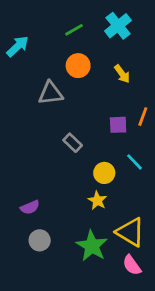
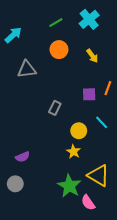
gray triangle: (51, 93) -> (27, 69), moved
gray rectangle: (73, 143) -> (55, 108), turned 72
gray circle: (40, 240) -> (15, 184), moved
pink semicircle: (132, 265) -> (88, 203), moved

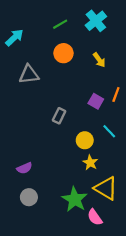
purple square: (89, 94) -> (96, 101), turned 32
yellow star: (74, 152) -> (90, 163), moved
gray circle: (15, 184) -> (29, 197), moved

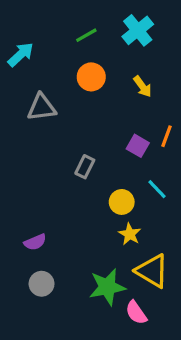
green star: (75, 199) -> (107, 287), turned 30

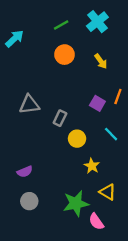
gray triangle: (42, 107) -> (29, 105), moved
yellow circle: (122, 202) -> (77, 139), moved
yellow triangle: (152, 271) -> (108, 192), size x0.7

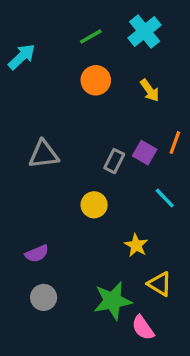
gray rectangle: (60, 118) -> (114, 161), moved
yellow circle: (77, 139) -> (94, 205), moved

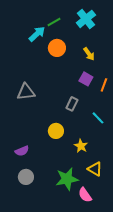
cyan arrow: (22, 57) -> (37, 34), moved
purple square: (145, 153) -> (86, 79), moved
gray rectangle: (114, 161) -> (72, 104), moved
yellow circle: (94, 205) -> (56, 131), moved

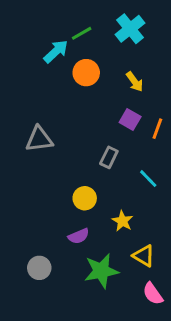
purple semicircle: (22, 151) -> (79, 236), moved
pink semicircle: (85, 195) -> (153, 294), moved

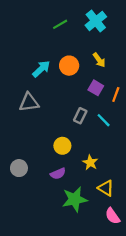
cyan arrow: (56, 51) -> (41, 69), moved
orange circle: (86, 73) -> (69, 66), moved
cyan line: (148, 179) -> (104, 120), moved
gray circle: (39, 268) -> (19, 168), moved

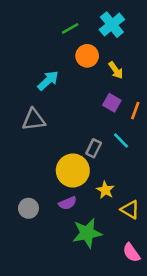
orange circle: (69, 66) -> (87, 56), moved
gray rectangle: (80, 116) -> (94, 148), moved
yellow circle: (62, 146) -> (73, 170), size x1.6
gray circle: (19, 168) -> (28, 208), moved
yellow triangle: (106, 188) -> (130, 210), moved

